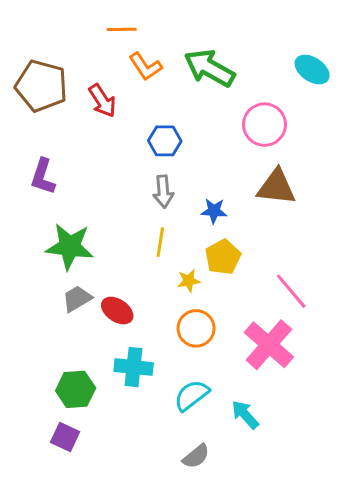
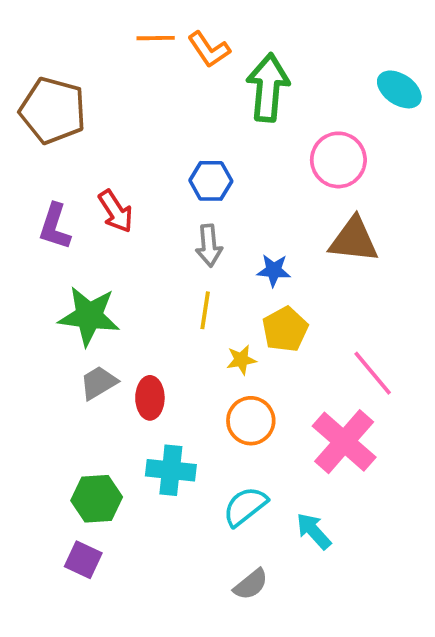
orange L-shape: (145, 67) -> (209, 49), moved
green arrow: (209, 68) -> (268, 88), turned 66
red arrow: (102, 101) -> (116, 211), moved
red ellipse: (117, 311) -> (150, 398), turned 56

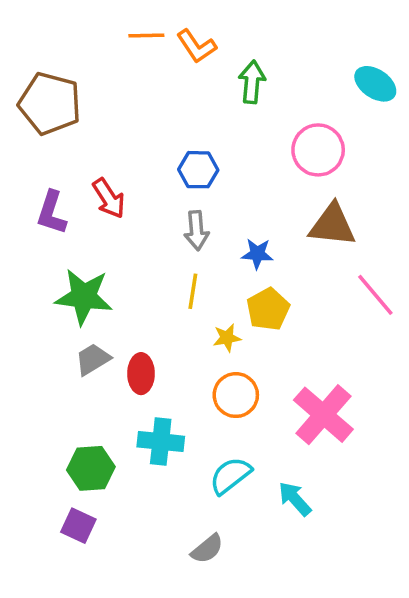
green arrow: (268, 88) -> (252, 82), size x0.7
pink line: (373, 373) -> (375, 295), moved
gray semicircle: (251, 584) -> (207, 549), moved

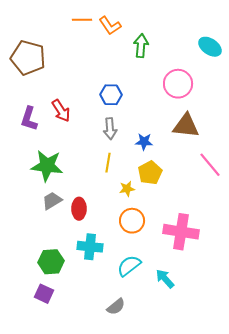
pink cross: (323, 415) -> (181, 232), turned -32

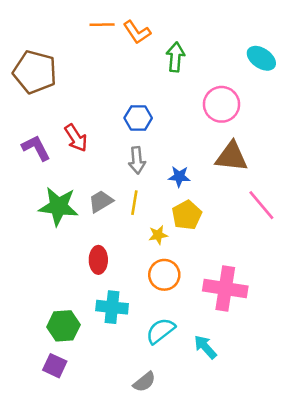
purple L-shape: (29, 119) -> (36, 148), turned 135
gray trapezoid: (52, 201) -> (101, 201), moved

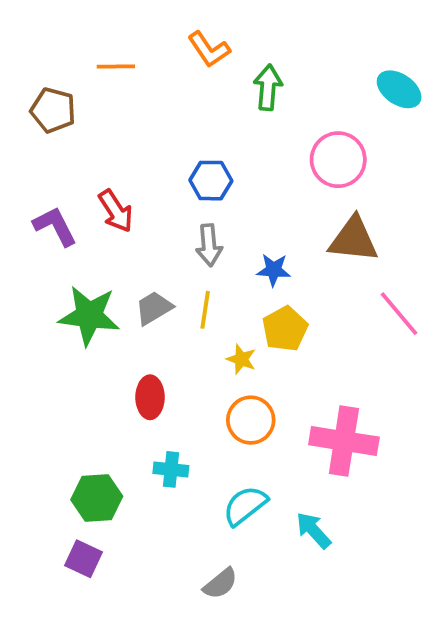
orange line: (102, 25) -> (116, 66), moved
brown pentagon: (35, 72) -> (53, 110), size x0.7
yellow star: (158, 235) -> (241, 359), turned 30
cyan cross: (112, 307) -> (171, 469), size x0.7

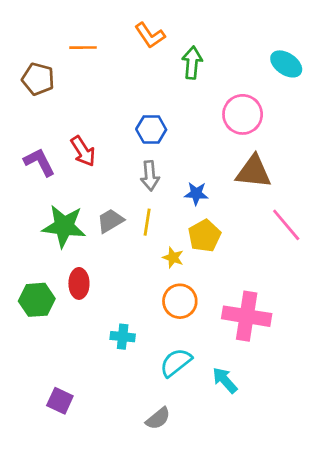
red ellipse: (150, 397) -> (79, 283), moved
green hexagon: (97, 498) -> (37, 300), moved

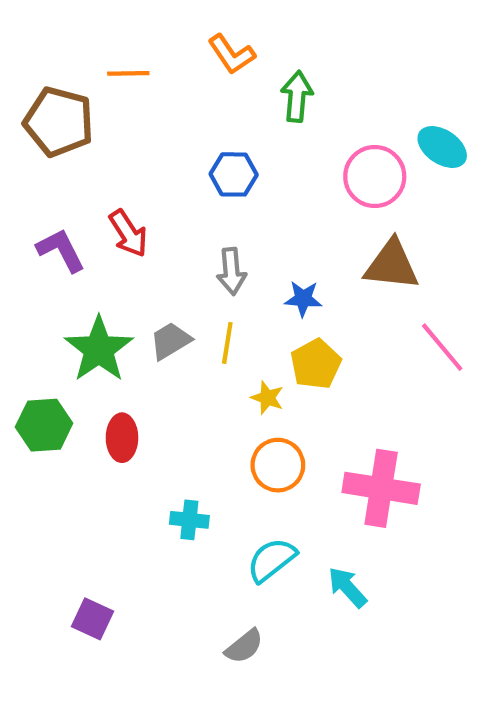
cyan ellipse: (286, 64) -> (442, 147), moved
brown pentagon: (38, 79) -> (59, 122), size x1.4
blue hexagon: (151, 129) -> (234, 174), moved
green star: (64, 226) -> (99, 349), turned 30
green hexagon: (37, 300) -> (44, 425), moved

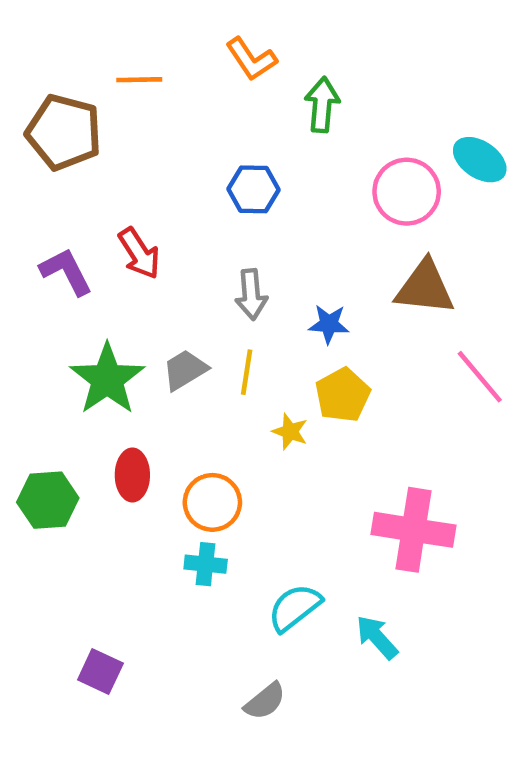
green hexagon: (44, 425) -> (48, 500), moved
orange circle: (278, 465) -> (212, 502), moved

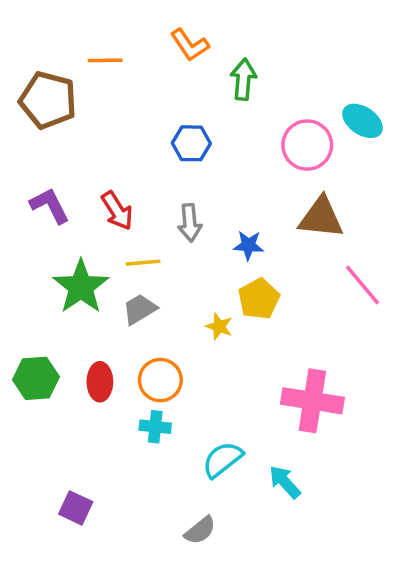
red arrow: (139, 253) -> (117, 211), moved
gray trapezoid: (185, 370) -> (140, 309), moved
yellow line: (247, 372) -> (143, 263), moved, turned 76
red ellipse: (132, 475) -> (100, 382), moved

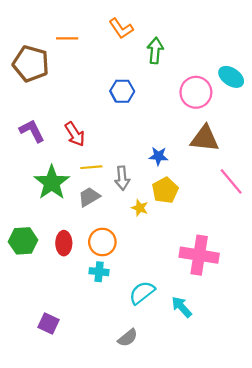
gray arrow: (190, 223) -> (122, 178), moved

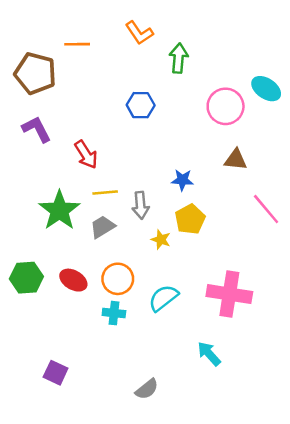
purple L-shape: (32, 131) -> (37, 129), moved
brown triangle: (205, 139) -> (236, 160), size x0.7
red ellipse: (64, 243) -> (73, 280), turned -60
cyan semicircle: (142, 293) -> (163, 298), moved

